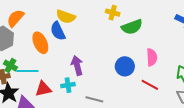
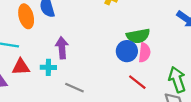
green semicircle: (132, 27) -> (138, 36), moved
blue circle: (125, 66) -> (127, 51), moved

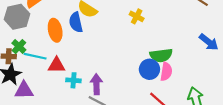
purple arrow: (62, 48) -> (96, 84), moved
red triangle: (21, 67) -> (57, 65), moved

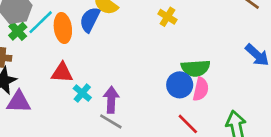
blue semicircle: (76, 22) -> (90, 20), turned 36
green cross: (19, 47) -> (18, 31), moved
cyan line: (35, 56) -> (41, 22), moved, turned -60
cyan cross: (73, 80) -> (82, 93), turned 32

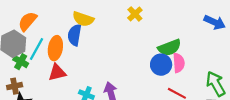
yellow cross: (167, 17) -> (135, 14), turned 32
orange ellipse: (63, 28) -> (55, 48), turned 35
red triangle: (62, 73) -> (57, 72), moved

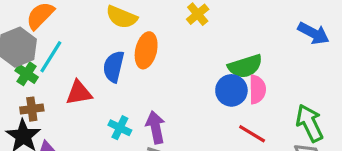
blue semicircle: (75, 35) -> (114, 67), moved
orange ellipse: (55, 48) -> (146, 50), moved
brown cross: (15, 86) -> (32, 109), moved

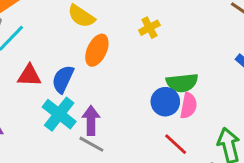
blue semicircle: (114, 67) -> (63, 79), moved
cyan cross: (120, 128) -> (59, 114), size x1.6

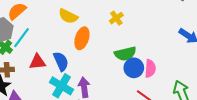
blue semicircle: (63, 79) -> (61, 61), turned 138
green semicircle: (182, 83) -> (125, 54), moved

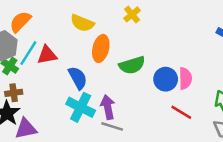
yellow cross: (116, 18) -> (132, 14), moved
green semicircle: (125, 54) -> (132, 65), moved
red triangle: (37, 62) -> (47, 55), moved

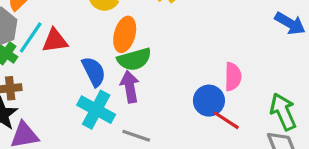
green semicircle: (132, 65) -> (134, 59), moved
blue circle: (166, 79) -> (209, 101), moved
purple arrow: (108, 107) -> (130, 87), moved

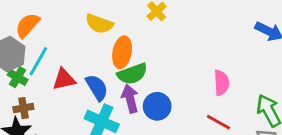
red triangle: (55, 41) -> (64, 79), moved
blue circle: (209, 101) -> (157, 106), moved

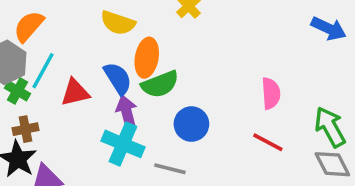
blue semicircle: (97, 88) -> (118, 78), moved
purple arrow: (130, 99) -> (127, 113), moved

